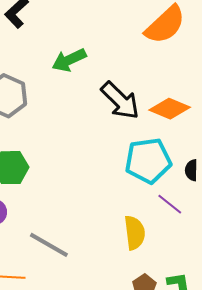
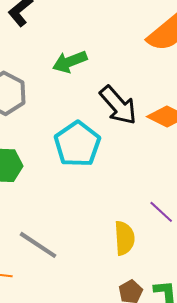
cyan pentagon: (148, 161) -> (77, 144), moved, turned -30

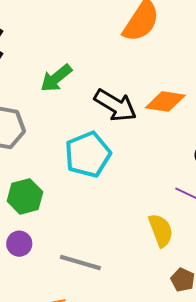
cyan pentagon: (77, 144) -> (88, 155), turned 30

